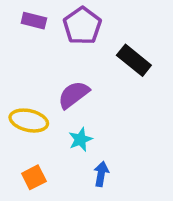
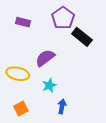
purple rectangle: (34, 21) -> (23, 22), moved
purple pentagon: (82, 26) -> (63, 18), moved

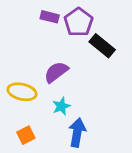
purple rectangle: (23, 22) -> (50, 17), moved
blue arrow: (62, 106) -> (77, 133), size x1.5

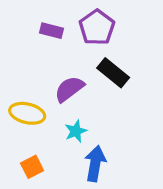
purple rectangle: (50, 17) -> (52, 31), moved
black rectangle: (102, 46) -> (113, 73), moved

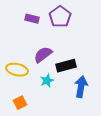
black rectangle: (113, 73) -> (66, 66), moved, turned -54
blue arrow: (95, 164) -> (81, 87), moved

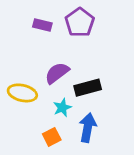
blue arrow: (81, 87) -> (88, 128), moved
orange square: (20, 103) -> (52, 137), moved

